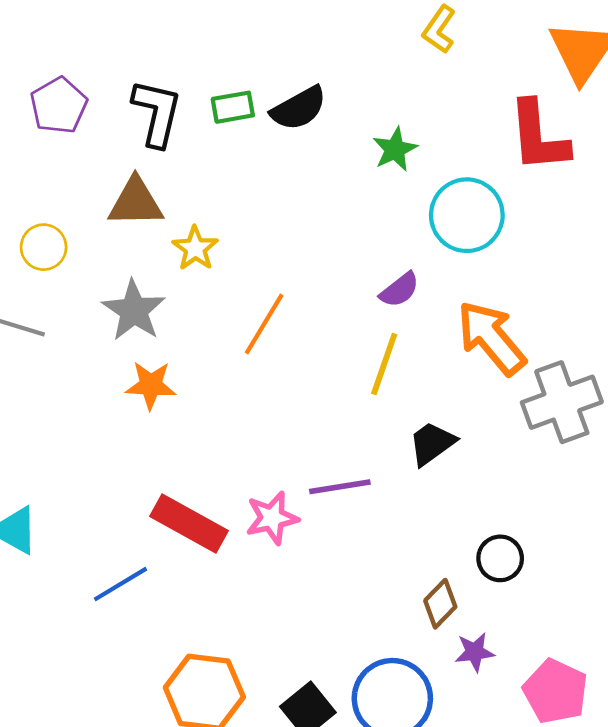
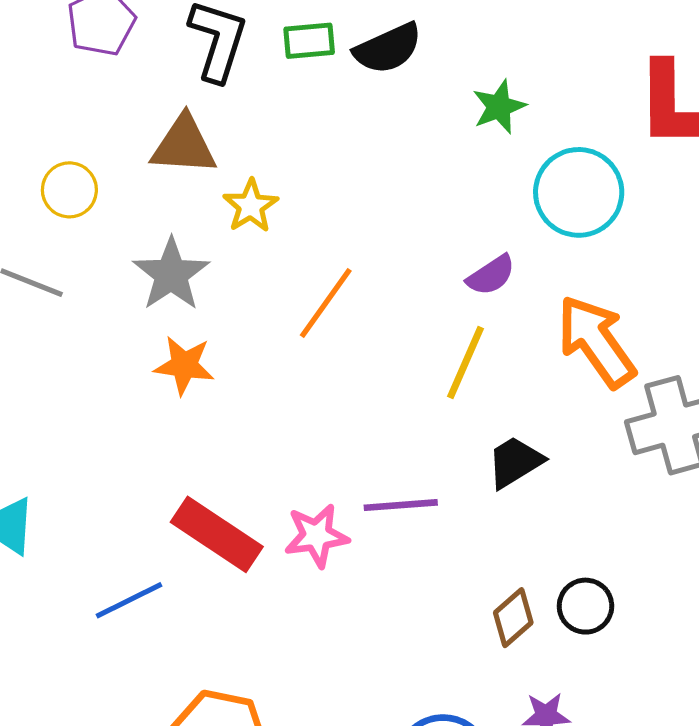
brown diamond: (440, 604) -> (513, 618), moved

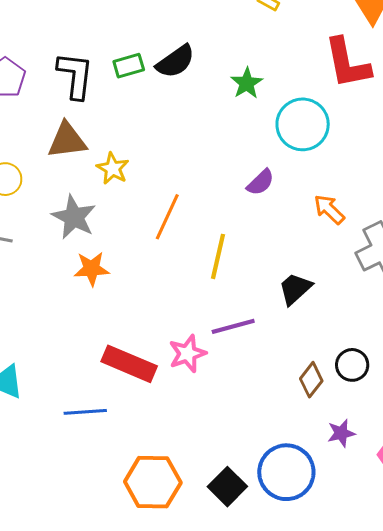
orange arrow: (596, 341) -> (329, 209), size x0.6
yellow line: (466, 362) -> (218, 256), moved
blue line: (129, 600) -> (85, 412), turned 33

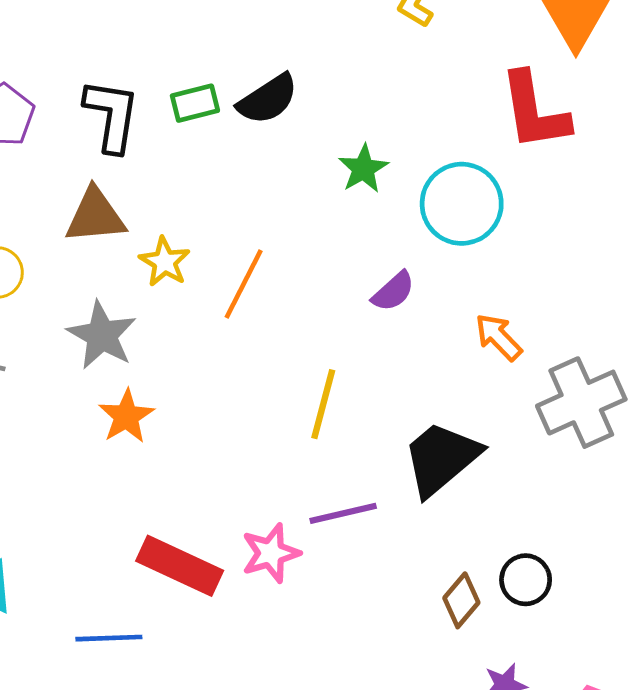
green star: (247, 83) -> (363, 169), moved
orange line: (167, 217) -> (244, 284), moved
orange star: (92, 269) -> (126, 416), turned -30
black trapezoid: (295, 289) -> (441, 458), size x1.5

